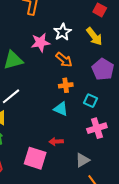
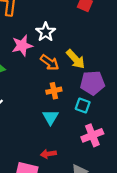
yellow arrow: (94, 36) -> (76, 59), moved
purple pentagon: (103, 69) -> (92, 83), moved, turned -30
cyan triangle: (61, 109) -> (50, 117), turned 42

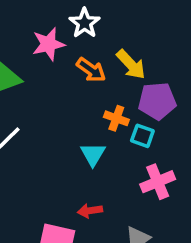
orange cross: (54, 91) -> (116, 118), moved, turned 32

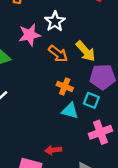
orange cross: (116, 118) -> (65, 86), moved
cyan triangle: (93, 154) -> (70, 111), moved, turned -48

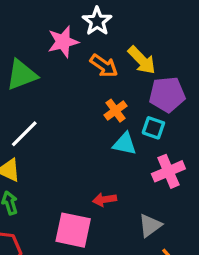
orange cross: (65, 86) -> (116, 111), turned 35

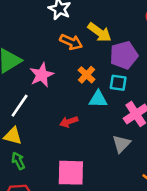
pink star: (63, 42) -> (42, 75), moved
red arrow: (105, 200) -> (69, 122), moved
gray triangle: (150, 225) -> (121, 144), moved

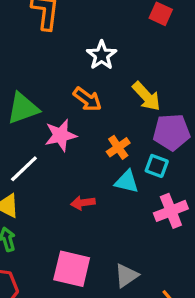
orange arrow: (71, 42) -> (87, 99), moved
gray triangle: (121, 144) -> (126, 276), moved

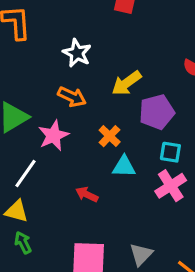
yellow arrow: (146, 96) -> (127, 83), turned 108
cyan square: (157, 166) -> (170, 152), moved
red arrow: (83, 203) -> (87, 194), turned 45

